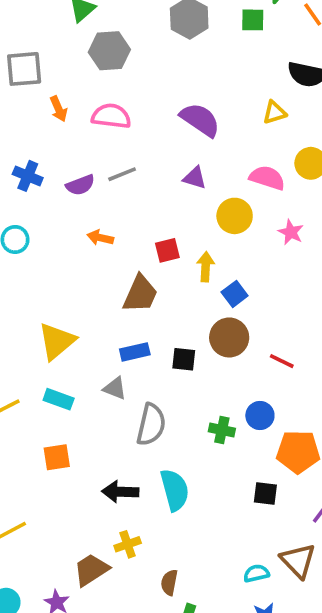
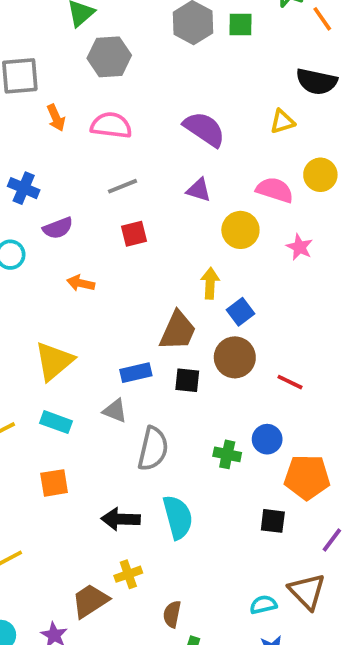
green square: (253, 20) -> (240, 25), moved
purple semicircle: (80, 185) -> (58, 228), moved
orange arrow: (100, 238) -> (81, 283), moved
red square: (167, 250) -> (134, 234), moved
brown trapezoid: (140, 294) -> (178, 331), moved

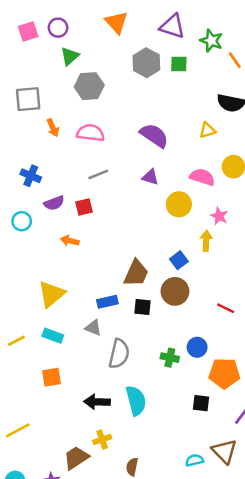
red square: (134, 234) -> (84, 207), moved
yellow arrow: (210, 283) -> (206, 241), moved
red line: (290, 382) -> (226, 308), moved

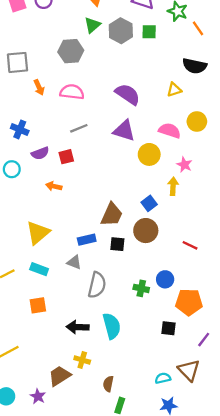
green triangle: (70, 56) -> (92, 25), moved
purple triangle: (150, 177) -> (124, 131), size x1.5
yellow cross: (102, 440) -> (82, 360), turned 35

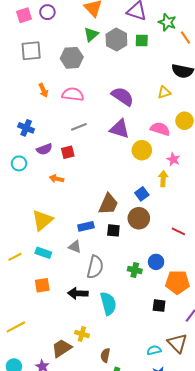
gray square: (17, 62) -> (31, 51), moved
black arrow: (78, 327) -> (78, 293), moved

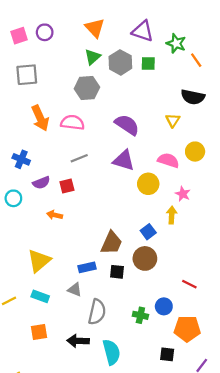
gray hexagon: (72, 58) -> (87, 88), moved
orange arrow: (43, 90) -> (40, 118), size x1.6
yellow triangle: (164, 92) -> (173, 120), turned -40
red line: (178, 231) -> (189, 284), moved

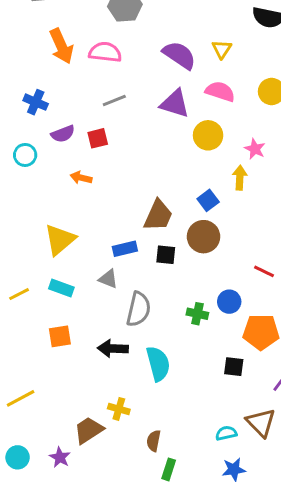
yellow triangle: (173, 120) -> (222, 49), moved
pink semicircle: (168, 160) -> (220, 91), moved

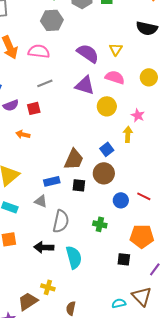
blue circle: (229, 302) -> (121, 200), moved

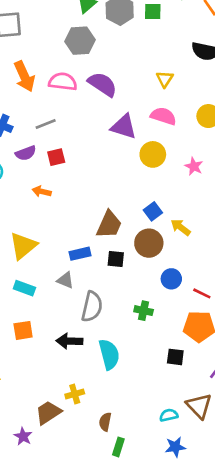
purple semicircle: (88, 53) -> (102, 84), moved
gray line: (45, 83) -> (46, 124), moved
yellow arrow: (128, 134) -> (181, 227), moved, turned -56
red line: (144, 196) -> (202, 293), moved
yellow cross: (48, 287) -> (75, 394), turned -32

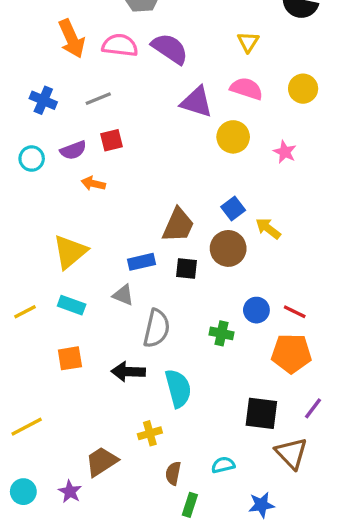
purple semicircle: (26, 153) -> (73, 150), moved
blue circle: (171, 279) -> (256, 310), moved
black square: (175, 357) -> (261, 413), moved, size x1.5
yellow cross: (75, 394) -> (150, 433), moved
cyan semicircle: (169, 415) -> (223, 465), moved

